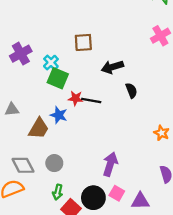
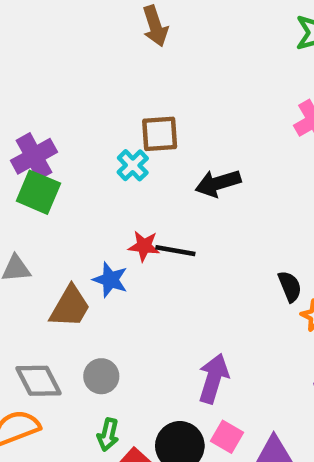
cyan cross: (51, 63) -> (133, 165), moved
green square: (58, 78) -> (38, 192), moved
black semicircle: (131, 90) -> (290, 286), moved

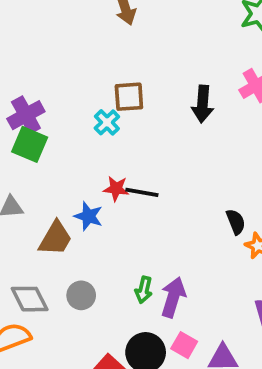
black arrow: (218, 183) -> (203, 104), moved, turned -69
green arrow: (108, 435) -> (144, 290), moved

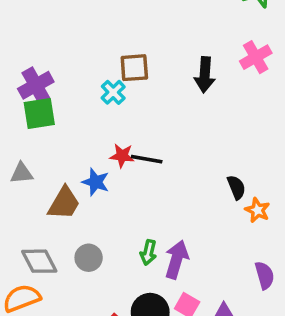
green square: (30, 144) -> (39, 113), turned -32

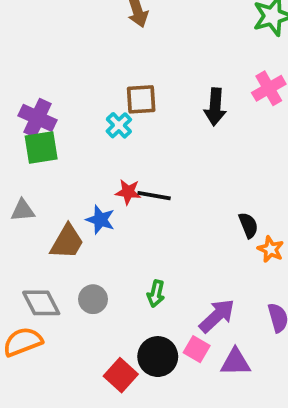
purple cross: (36, 85) -> (37, 118), turned -36
purple arrow: (177, 259) -> (217, 316), moved, turned 30

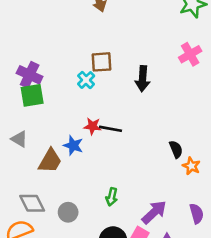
black arrow: (215, 107) -> (143, 79), moved
gray triangle: (23, 210) -> (19, 139), turned 36
gray circle: (93, 299) -> (68, 212), moved

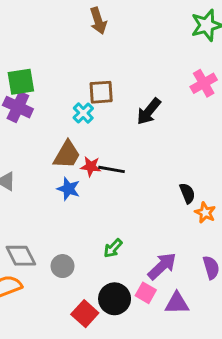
black arrow: (143, 79) -> (149, 111), turned 35
green square: (32, 95) -> (21, 82), moved
brown trapezoid: (50, 161) -> (67, 155), moved
green arrow: (112, 197) -> (113, 248), turned 30

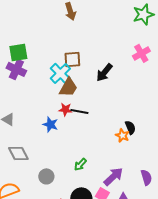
cyan cross: (83, 113) -> (60, 73), size x1.5
brown trapezoid: (67, 155) -> (68, 87), moved
orange star: (205, 213) -> (122, 135), moved
gray diamond: (21, 256) -> (18, 153), moved

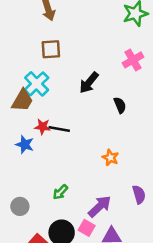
brown square: (72, 59) -> (51, 49), moved
brown trapezoid: (68, 87) -> (22, 100), moved
black semicircle: (130, 127) -> (120, 105), moved
purple semicircle: (146, 177) -> (139, 195), moved

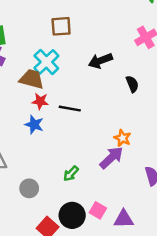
black arrow: (89, 83) -> (100, 61), turned 30
brown trapezoid: (22, 100) -> (32, 79), turned -105
red star: (43, 127) -> (40, 101), moved
purple arrow: (100, 206) -> (111, 158), moved

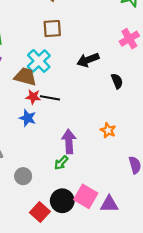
black line: (70, 109) -> (50, 98), moved
purple arrow: (111, 158) -> (69, 141), moved, turned -50
pink square: (98, 210) -> (86, 196), size x1.5

